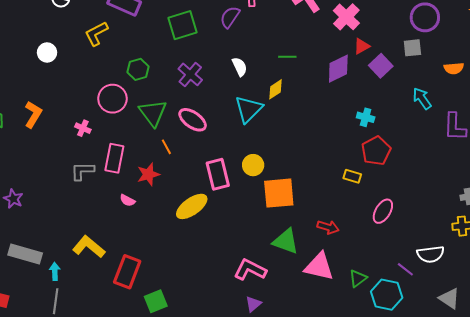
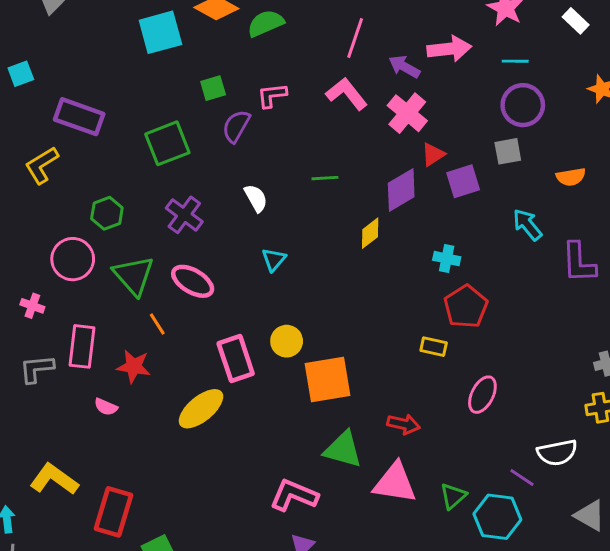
purple square: (381, 66) -> (463, 181), turned 30
yellow diamond: (275, 89) -> (370, 233), moved
cyan triangle: (249, 109) -> (274, 259), size x0.6
red star: (148, 174) -> (134, 366), turned 30

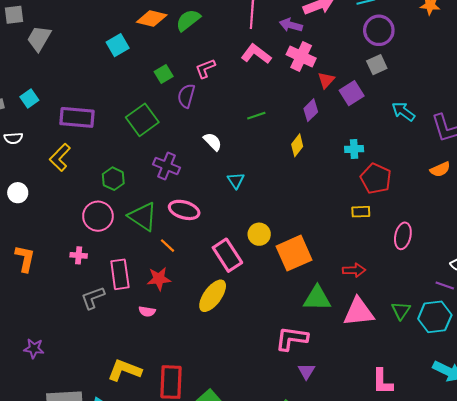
cyan square: (160, 32) -> (118, 45), size x0.7
orange semicircle: (571, 177) -> (440, 169), moved
purple diamond: (401, 190) -> (311, 110), size x0.7

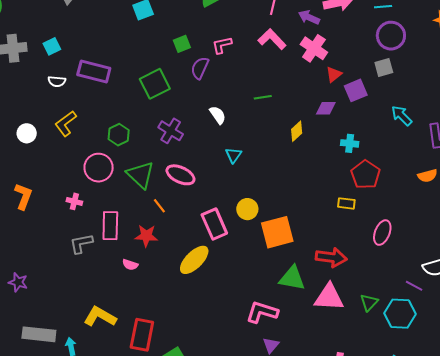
purple diamond: (311, 110) -> (326, 108), moved, turned 35
white semicircle: (13, 138) -> (57, 81), moved
yellow L-shape: (60, 157) -> (66, 123), moved
red arrow: (354, 270) -> (331, 257), size x1.4

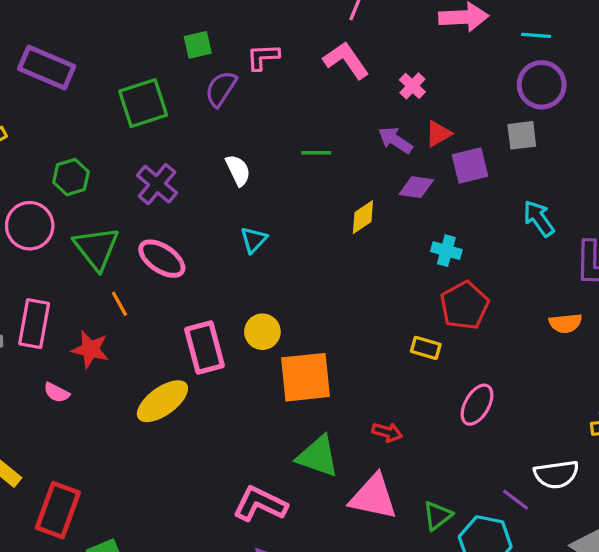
purple arrow: (309, 17) -> (395, 140), moved
pink cross: (314, 48) -> (412, 86), size x0.6
red arrow: (331, 257) -> (387, 432), size x0.6

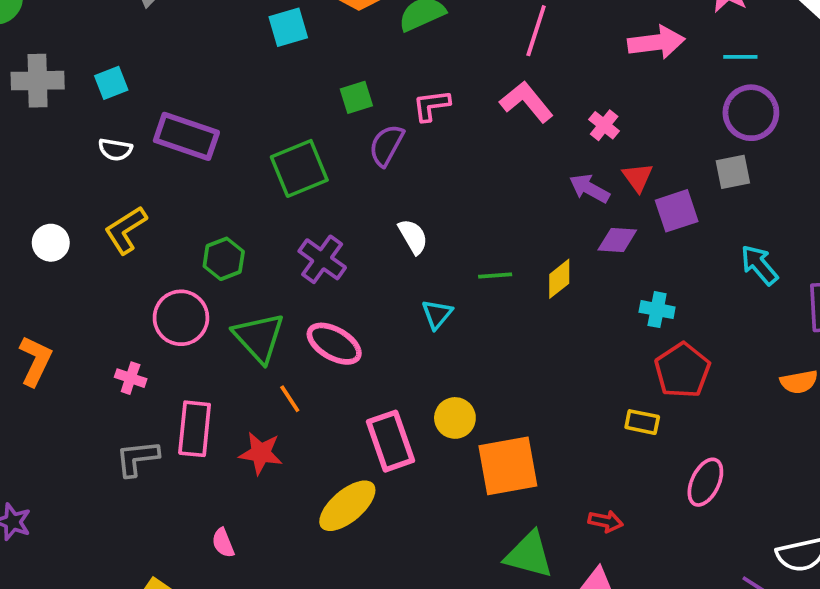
red triangle: (438, 134) -> (638, 177), turned -32
green line: (316, 153) -> (495, 275), moved
pink semicircle: (57, 393) -> (223, 543), moved, turned 45

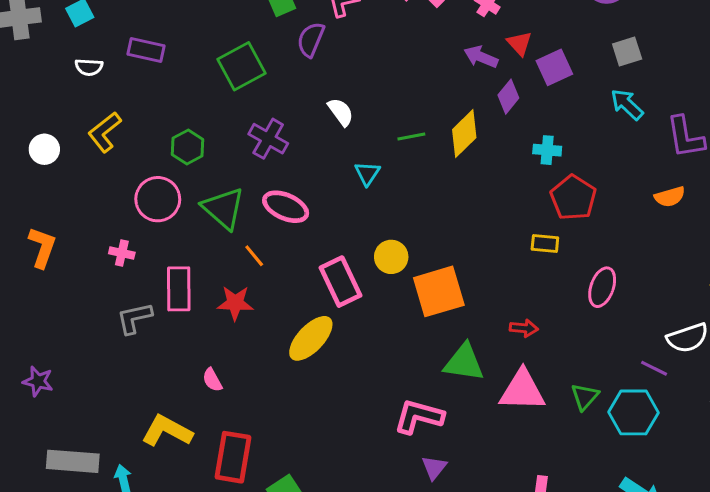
purple rectangle: (186, 136) -> (146, 50), size x0.7
gray square: (733, 172) -> (627, 51), moved
purple diamond: (617, 240) -> (508, 97), turned -48
yellow diamond: (559, 279) -> (464, 134), size x1.4

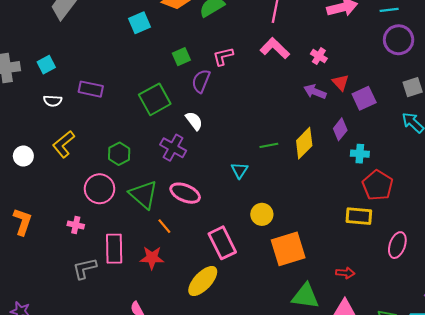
purple diamond: (508, 97) -> (340, 129), moved
white semicircle: (341, 112) -> (194, 121), moved
yellow rectangle: (545, 244) -> (359, 216), size x1.4
yellow circle: (391, 257) -> (262, 214), moved

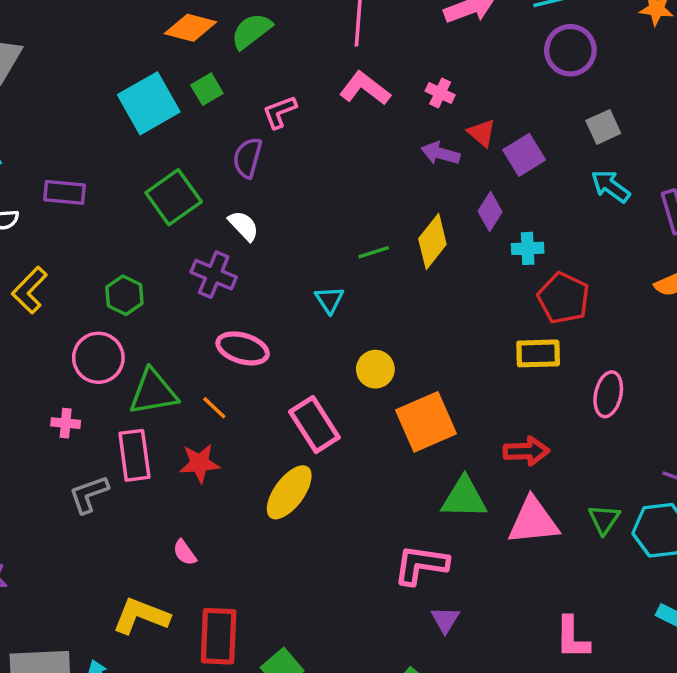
cyan square: (140, 23) -> (149, 103), moved, size x1.6
green square: (181, 57) -> (207, 89), moved
green triangle: (143, 195) -> (153, 392), moved, turned -44
red arrow: (345, 273) -> (526, 451), size x1.4

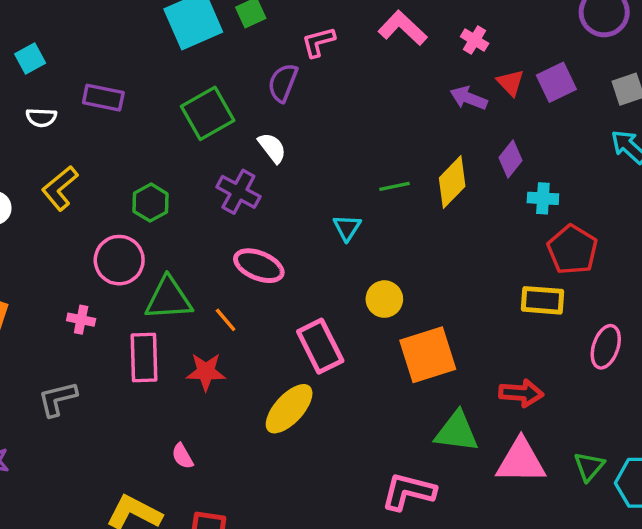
purple square: (524, 155) -> (556, 82), moved
gray L-shape: (89, 494) -> (57, 399), moved

